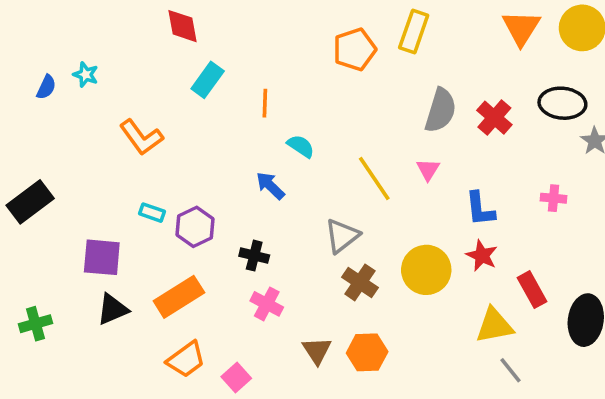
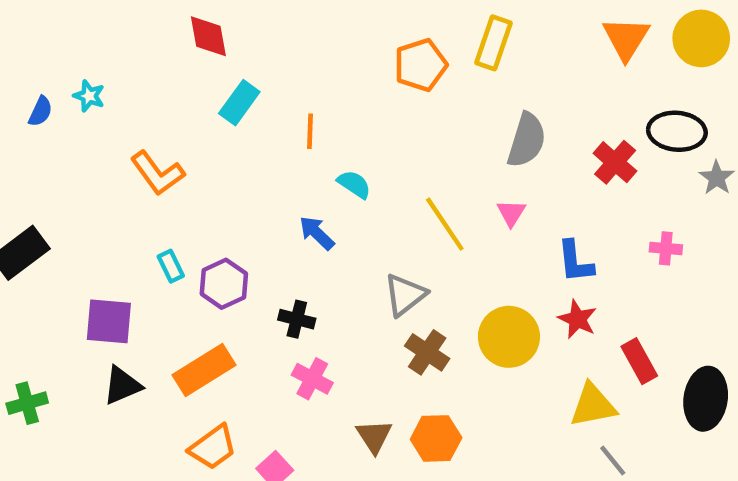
red cross: (494, 118) -> (615, 162), moved
cyan rectangle: (152, 213) -> (171, 266), turned 45

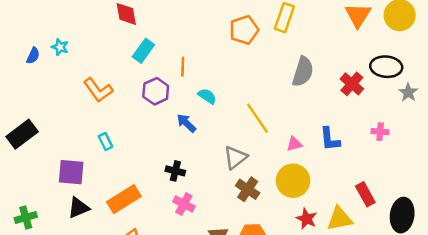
pink triangle: (511, 213) -> (294, 144), moved, turned 42
purple hexagon: (224, 284) -> (156, 91), moved
red star: (577, 319) -> (307, 219), moved

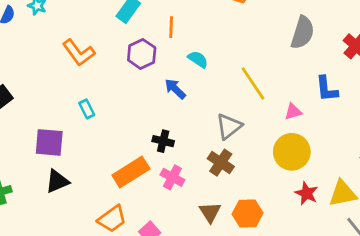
blue L-shape: (330, 139) -> (327, 89), moved
brown cross: (248, 189) -> (221, 163), moved
orange rectangle: (124, 199) -> (131, 172), moved

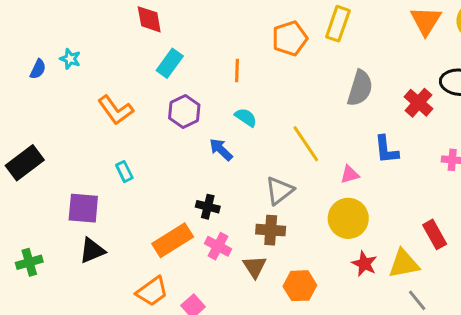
orange line: (171, 27) -> (237, 71), moved
brown cross: (221, 163) -> (271, 230), turned -30
brown triangle: (210, 212) -> (255, 267), moved

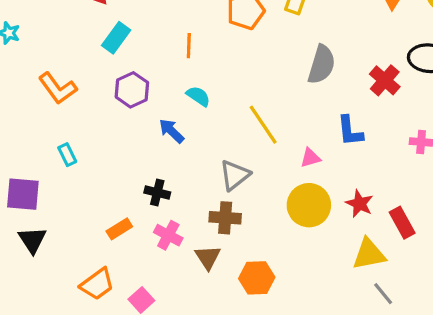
orange rectangle: (173, 240) -> (119, 229), size x0.6
black triangle: (92, 251) -> (32, 240), turned -40
red star: (364, 264) -> (359, 204), moved

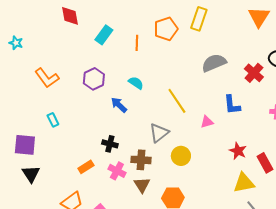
cyan rectangle: (116, 38) -> (104, 35), moved
orange line: (189, 46) -> (137, 43), moved
gray semicircle: (322, 65) -> (214, 63), turned -130
yellow circle: (309, 205) -> (181, 156), moved, size x0.7
brown cross: (225, 218) -> (141, 160), moved

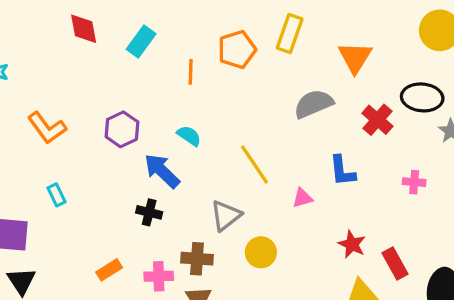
orange triangle: (259, 17) -> (355, 57), moved
cyan rectangle: (104, 35) -> (141, 42), moved
blue arrow: (119, 105) -> (162, 171), size x1.4
black cross: (110, 144) -> (149, 212), moved
pink cross: (117, 171) -> (159, 276), turned -30

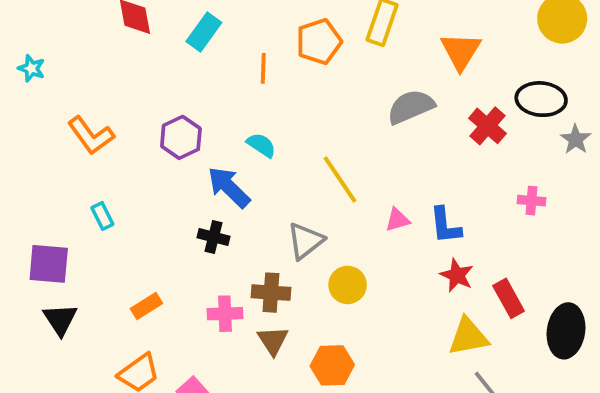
blue L-shape: (342, 171) -> (445, 226), moved
orange rectangle: (109, 270) -> (146, 306), moved

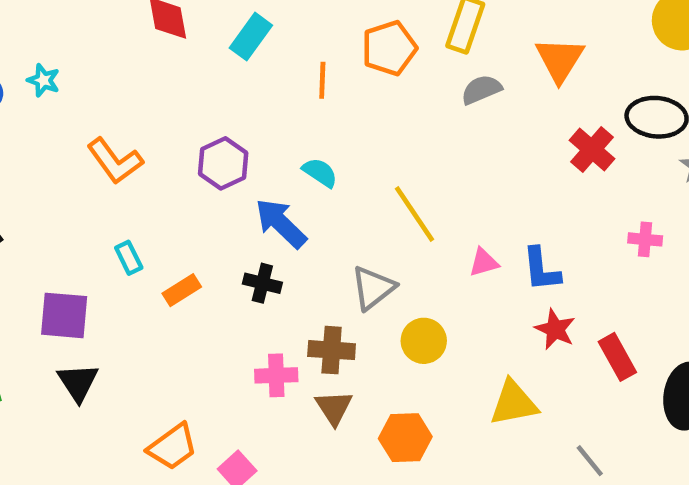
gray semicircle: (411, 107) -> (481, 90), moved, size x0.7
orange rectangle: (146, 306) -> (182, 290), moved
yellow triangle: (468, 337) -> (514, 403), moved

